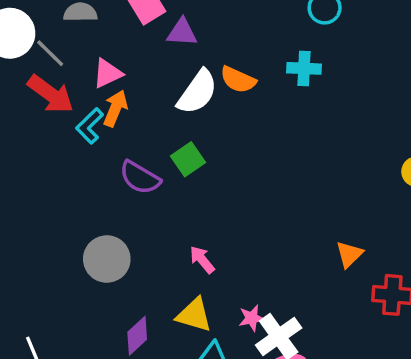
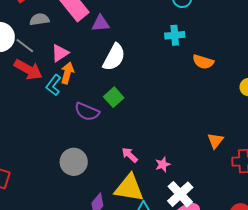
orange semicircle: (238, 80) -> (203, 62), moved
yellow triangle: (194, 315) -> (129, 188), size x1.4
pink star: (252, 318) -> (163, 164), moved

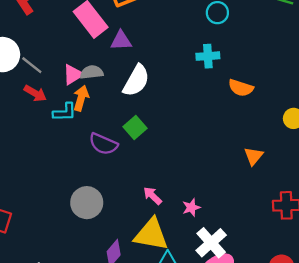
gray semicircle: (39, 19) -> (92, 72), moved
red arrow: (28, 70) -> (35, 93), size x0.7
cyan L-shape: (53, 85) -> (65, 112), turned -130
orange triangle: (215, 141) -> (254, 156), moved

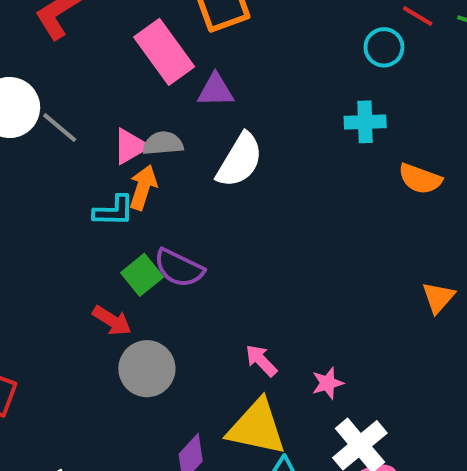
red arrow: (35, 93) -> (112, 321), moved
green square: (135, 128) -> (142, 275), moved

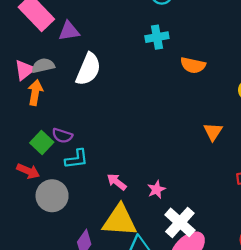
cyan L-shape: (114, 211) -> (76, 159), moved
purple semicircle: (179, 268) -> (62, 136), size x0.7

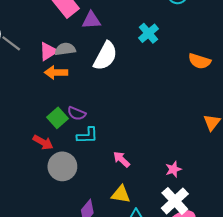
cyan cross: (157, 37) -> (148, 33), moved, turned -36
orange arrow: (35, 92) -> (56, 72), turned -105
pink star: (156, 189) -> (173, 169), moved
yellow triangle: (120, 221) -> (121, 194), size x0.6

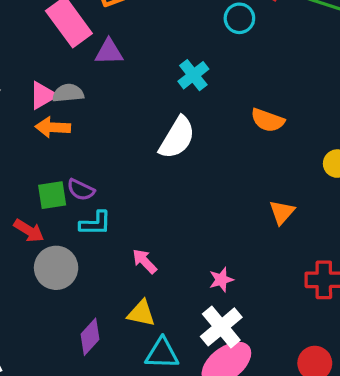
white semicircle: (105, 56) -> (177, 138), moved
green square: (58, 118) -> (52, 195), turned 30

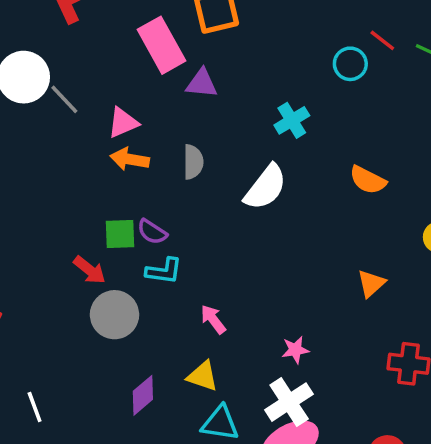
gray semicircle: (68, 93) -> (193, 162), moved, turned 88

